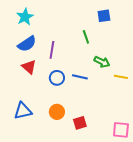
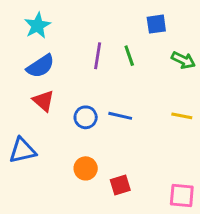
purple line: (52, 50) -> (98, 56), moved
green arrow: (102, 62) -> (183, 60), moved
blue triangle: (23, 111) -> (22, 150), moved

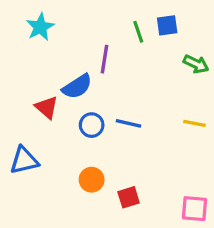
green line: (129, 56) -> (138, 32), moved
blue semicircle: (40, 66) -> (77, 86), moved

